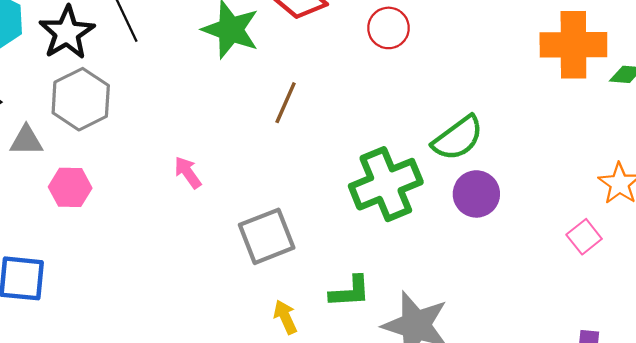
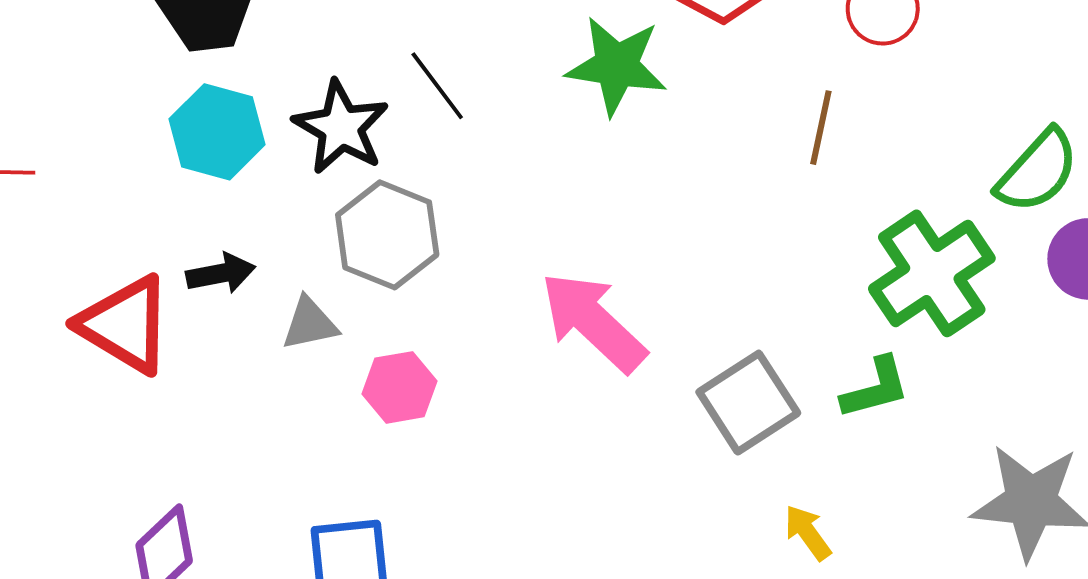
brown line: (286, 103) -> (821, 128), moved
pink arrow: (188, 172) -> (593, 322), size x2.0
green L-shape: (350, 292) -> (876, 388), moved

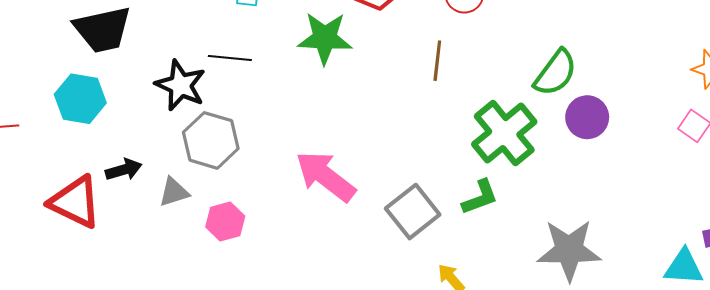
black line: (437, 86) -> (230, 58), turned -42
cyan hexagon: (217, 132) -> (80, 99), moved

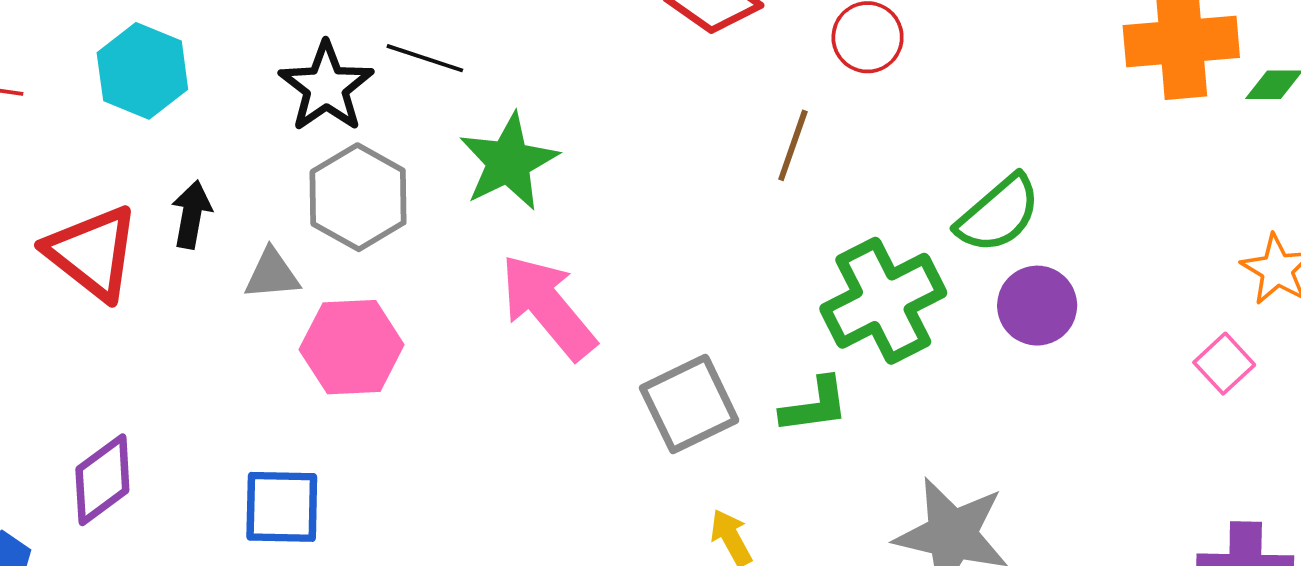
green star: (325, 38) -> (508, 162), moved, turned 30
black arrow: (124, 170) -> (192, 215), turned -76
pink hexagon: (225, 221) -> (352, 347), size x1.4

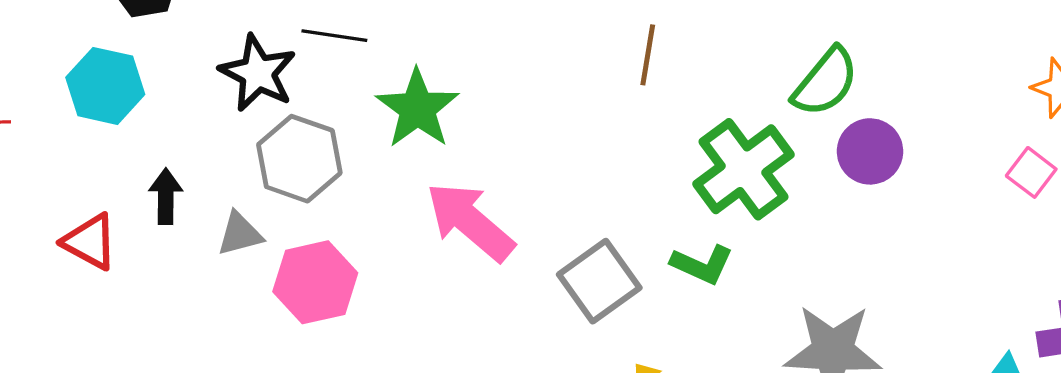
red triangle: (92, 253) -> (90, 242), size x0.7
green L-shape: (815, 405) -> (702, 265), turned 42

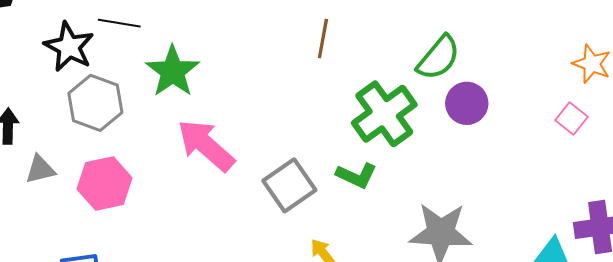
gray triangle: (240, 234) -> (40, 169), moved

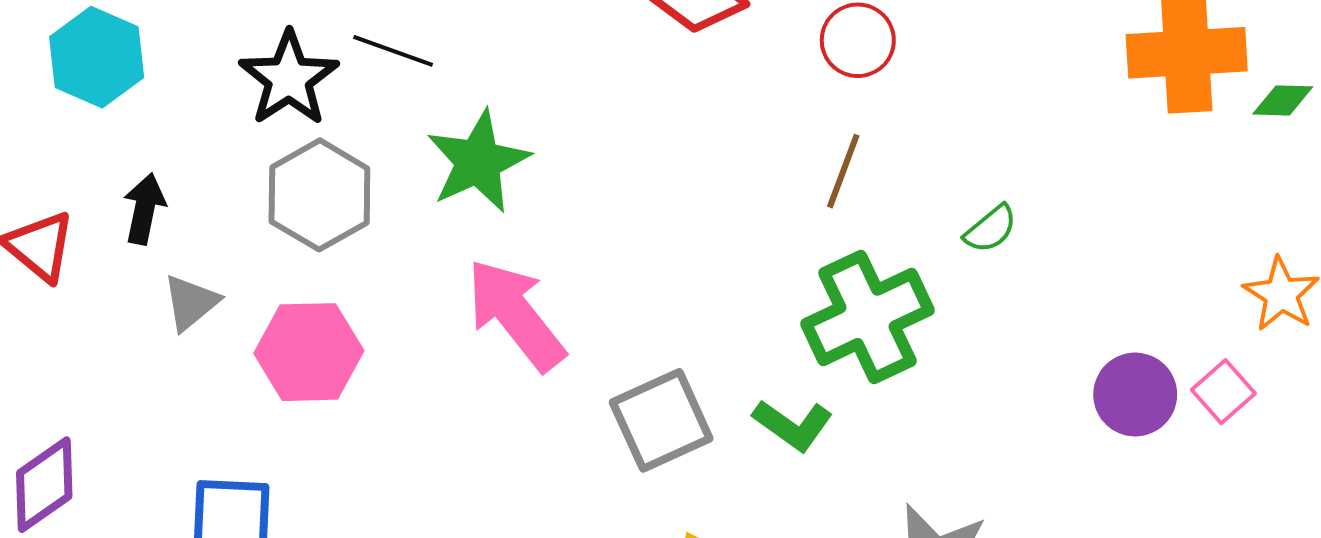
brown line: (323, 38) -> (843, 171), moved
green semicircle: (438, 58) -> (991, 229), size x0.6
purple circle: (467, 103) -> (1135, 395), moved
gray triangle: (40, 169) -> (191, 303), turned -36

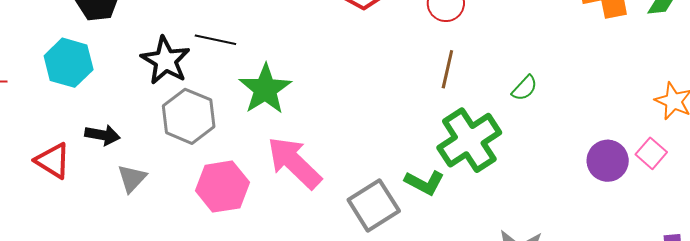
black arrow: (144, 209) -> (102, 135), turned 96
pink hexagon: (309, 352) -> (222, 187), moved
green L-shape: (793, 425) -> (425, 183), moved

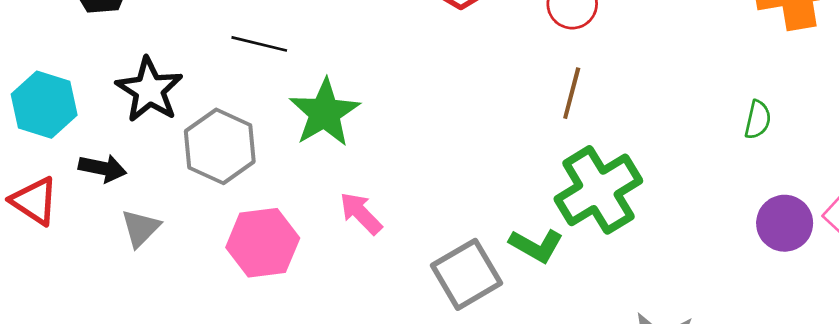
black star: (166, 60) -> (149, 90), moved
cyan hexagon: (69, 63) -> (44, 105), moved
green semicircle: (525, 88) -> (758, 120), moved, turned -32
pink arrow: (294, 163) -> (361, 213), size x0.6

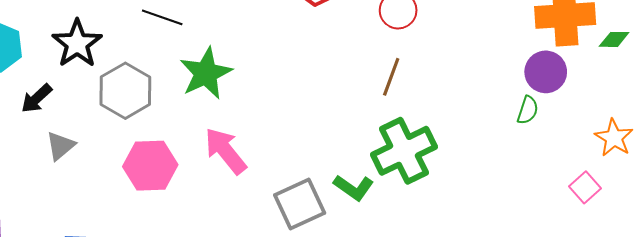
black arrow: (103, 168) -> (37, 98), turned 120
pink arrow: (361, 213) -> (225, 151), size x1.4
purple circle: (785, 223) -> (546, 72), moved

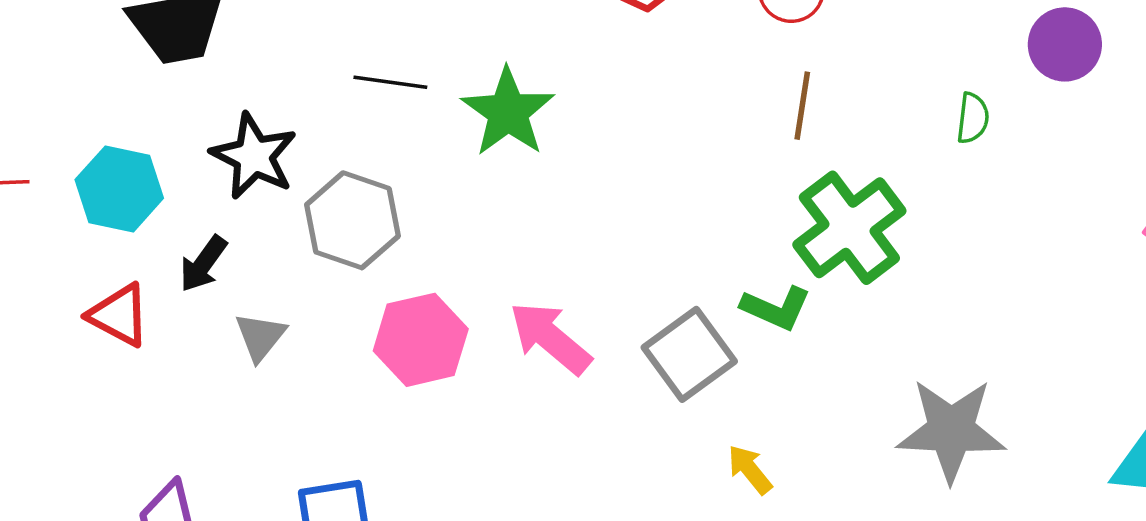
green star: (206, 73) -> (508, 112), moved
green semicircle: (528, 110) -> (973, 118), moved
pink arrow: (225, 151) -> (550, 338), moved

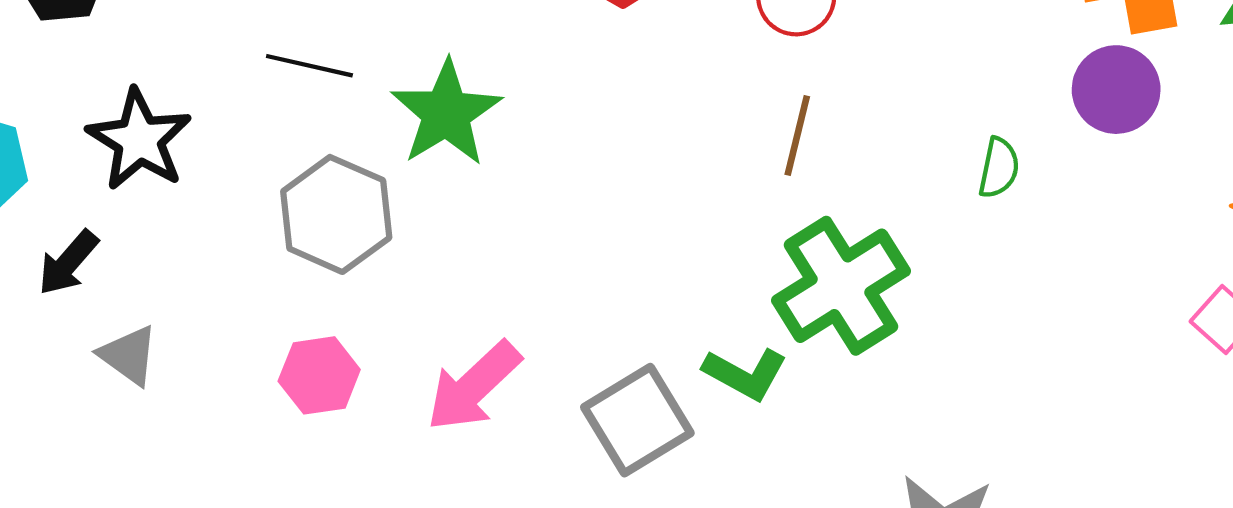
gray hexagon: (353, 220) -> (336, 214), moved
gray triangle: (260, 337) -> (129, 355), turned -38
pink arrow: (550, 338) -> (474, 386), turned -88
pink hexagon: (421, 340) -> (319, 375), size x0.7

